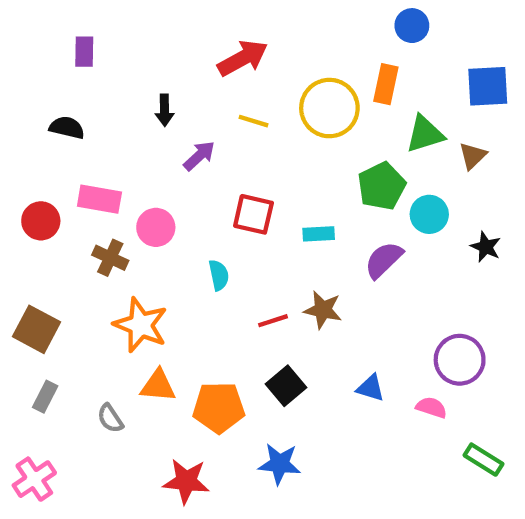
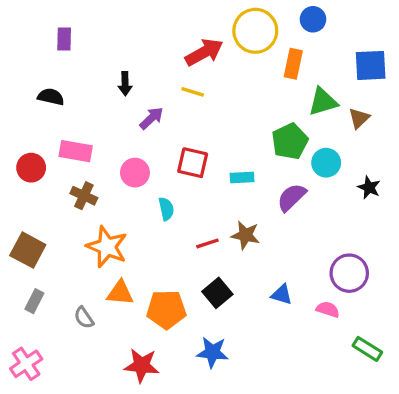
red arrow: (243, 58) -> (204, 52), moved
yellow circle: (329, 108) -> (255, 31), moved
pink circle: (156, 227) -> (135, 173), moved

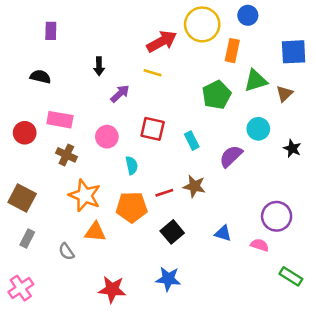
green pentagon: (290, 141) -> (217, 95), moved
cyan rectangle: (242, 178) -> (192, 141), turned 66
orange pentagon: (166, 309) -> (132, 207), moved

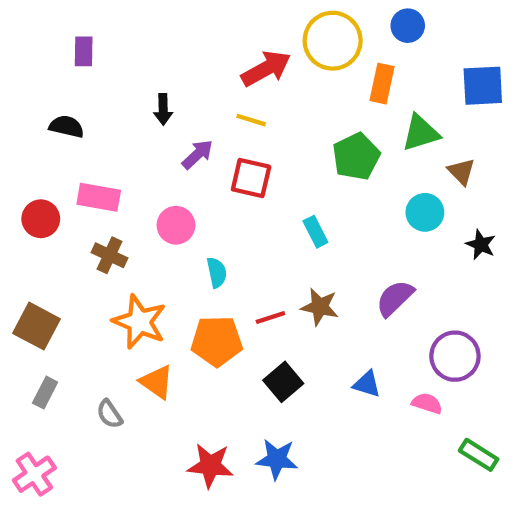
brown triangle: (284, 94) -> (461, 172), moved, turned -30
red square: (153, 129) -> (251, 178), moved
purple semicircle: (231, 156) -> (395, 298), moved
orange triangle: (95, 232) -> (157, 382), turned 30
red star: (112, 289) -> (210, 466), moved

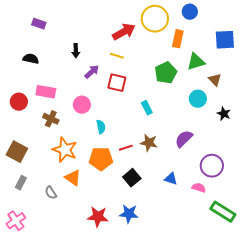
purple rectangle: (84, 51) -> (39, 24), turned -72
green rectangle: (479, 455) -> (223, 212), size x1.4

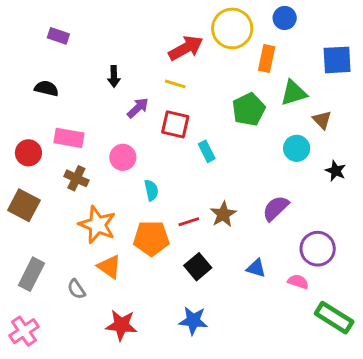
cyan rectangle: (147, 108) -> (207, 151), moved
brown star: (149, 143) -> (223, 214), turned 30
brown square: (17, 152) -> (24, 205), moved
gray rectangle: (21, 183) -> (31, 274), size x1.5
red star: (98, 217) -> (121, 325), moved

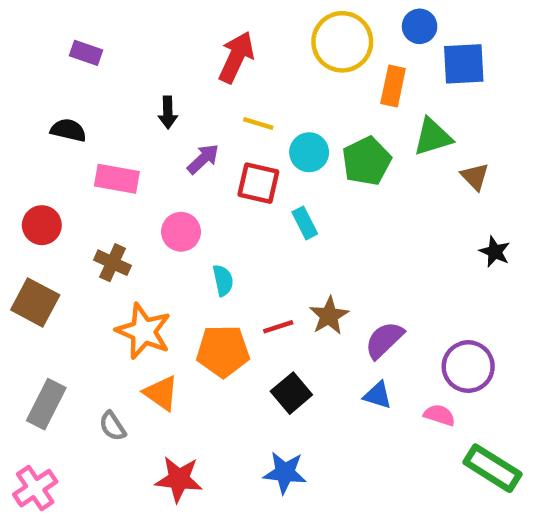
red arrow: (186, 48) -> (236, 57), moved, turned -36
blue square: (337, 60) -> (464, 64), moved
pink rectangle: (69, 138) -> (117, 179), moved
cyan circle: (297, 148) -> (309, 152), moved
purple semicircle: (276, 208) -> (384, 340), moved

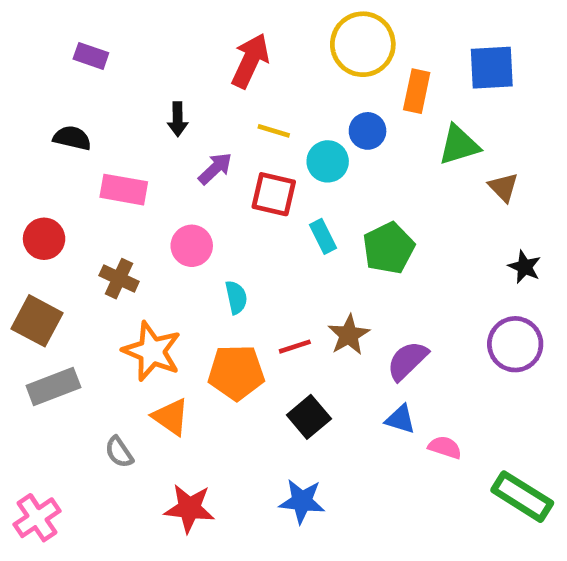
blue circle: (420, 26) -> (368, 131), moved
green pentagon: (367, 161) -> (389, 248), moved
purple circle: (468, 367) -> (515, 344), moved
gray rectangle: (46, 404) -> (53, 386), moved, turned 42
pink semicircle: (439, 415) -> (445, 447), moved

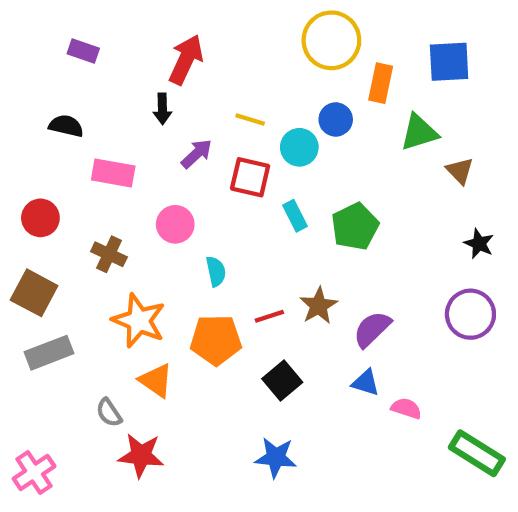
red arrow: (250, 61) -> (186, 60), moved
red star: (189, 508) -> (141, 455), moved

